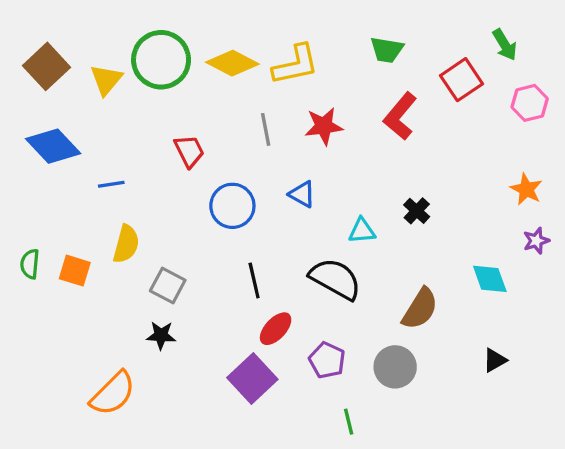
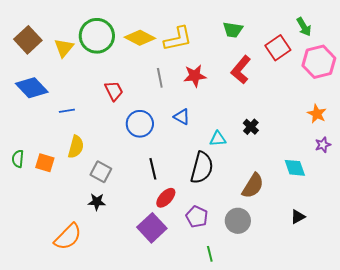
pink hexagon: (530, 103) -> (319, 62), size x1.5
black semicircle: (335, 279) -> (202, 168), turned 76

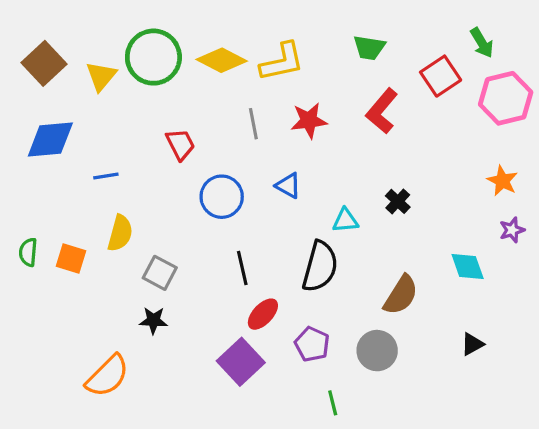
blue diamond: (32, 88) -> (50, 140), turned -52

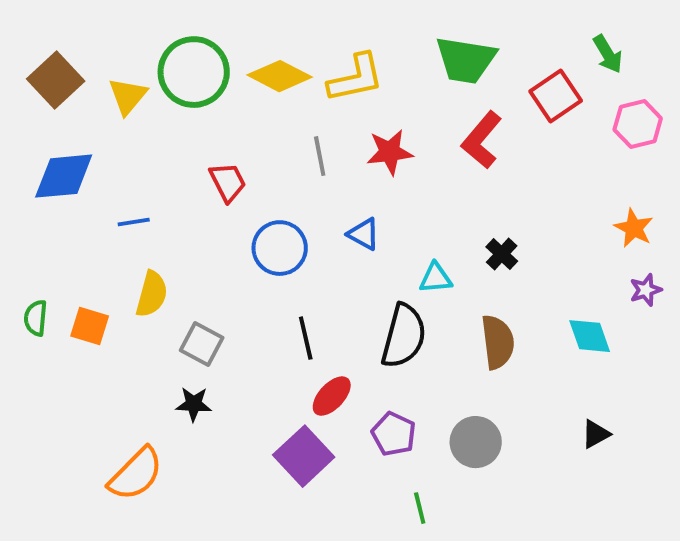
green trapezoid: (369, 48) -> (466, 60), size x1.5
pink hexagon: (506, 98) -> (638, 124), size x0.7
brown semicircle: (401, 295) -> (498, 342), moved, turned -39

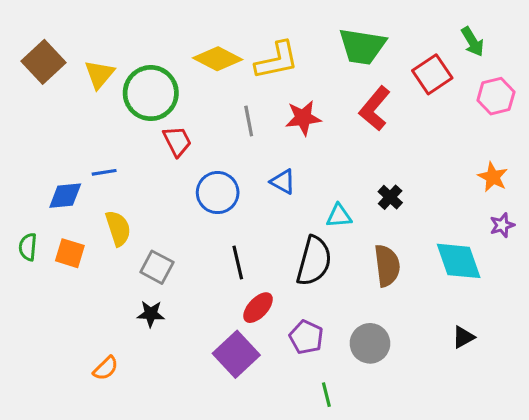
green circle: (194, 72) -> (151, 93), moved
blue diamond: (64, 176) -> (65, 196), moved, size x0.7
yellow semicircle: (152, 294) -> (118, 228), turned -33
cyan diamond: (590, 336) -> (459, 261), size x1.4
orange semicircle: (136, 474) -> (106, 368), size x0.6

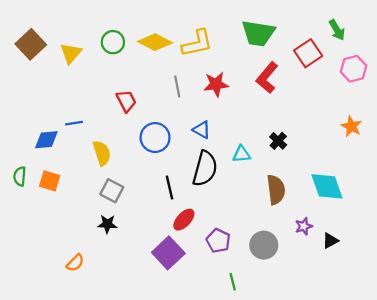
green circle: (151, 93) -> (113, 42), moved, size x0.6
purple star: (502, 225) -> (304, 226), moved
yellow semicircle: (118, 228) -> (102, 153), moved
black semicircle: (314, 261) -> (205, 169), moved

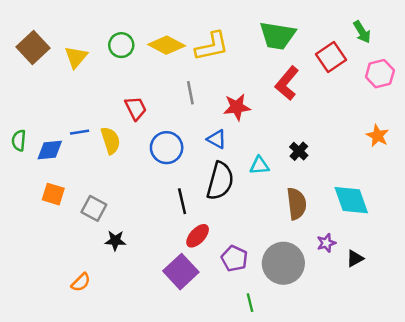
red star: (216, 84) -> (237, 107), moved
yellow semicircle: (102, 153) -> (111, 140), moved
green semicircle: (20, 176) -> (19, 140), moved
gray square: (112, 191) -> (94, 208), moved
gray circle: (264, 245) -> (283, 263), size x1.4

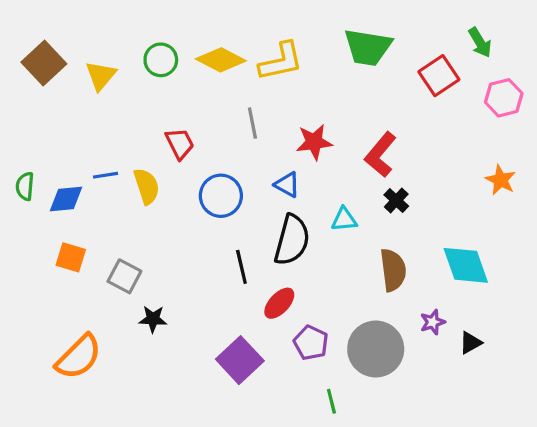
red L-shape: (287, 83) -> (380, 155), moved
red ellipse: (198, 236) -> (279, 303), moved
orange semicircle: (81, 282) -> (79, 357), moved, size x1.8

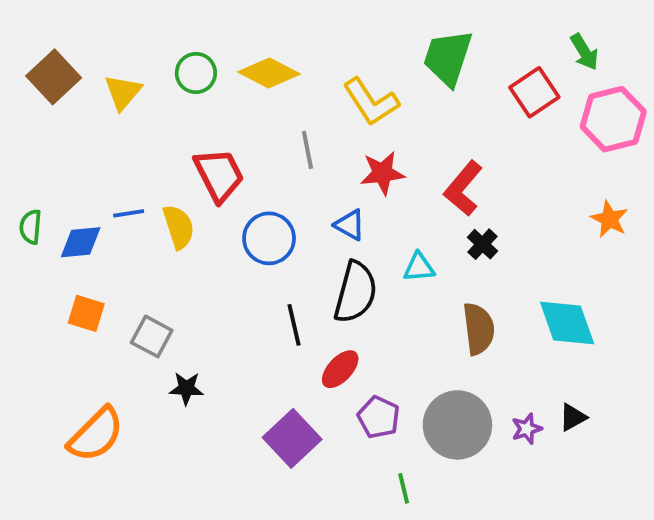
green trapezoid: (368, 47) -> (448, 58), turned 99
yellow L-shape: (281, 61) -> (371, 102), moved, turned 69
pink hexagon: (504, 98) -> (613, 119), size x1.4
red trapezoid: (180, 144) -> (219, 175), size x1.4
purple star: (433, 322) -> (527, 429), moved

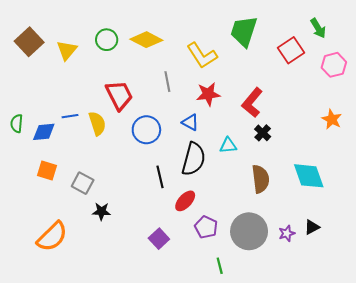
pink hexagon: (613, 119) -> (334, 65), size x0.7
purple square: (292, 438) -> (159, 239), size x0.7

